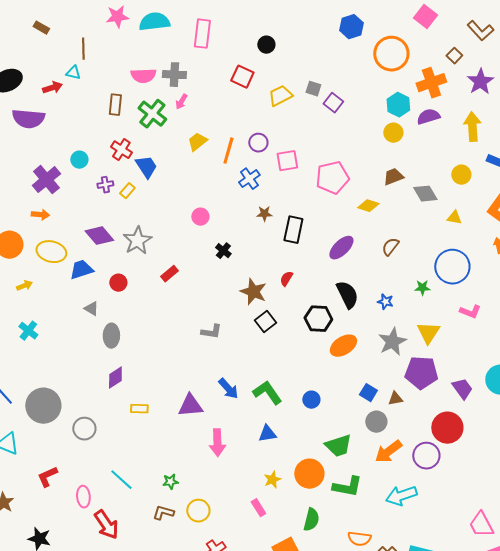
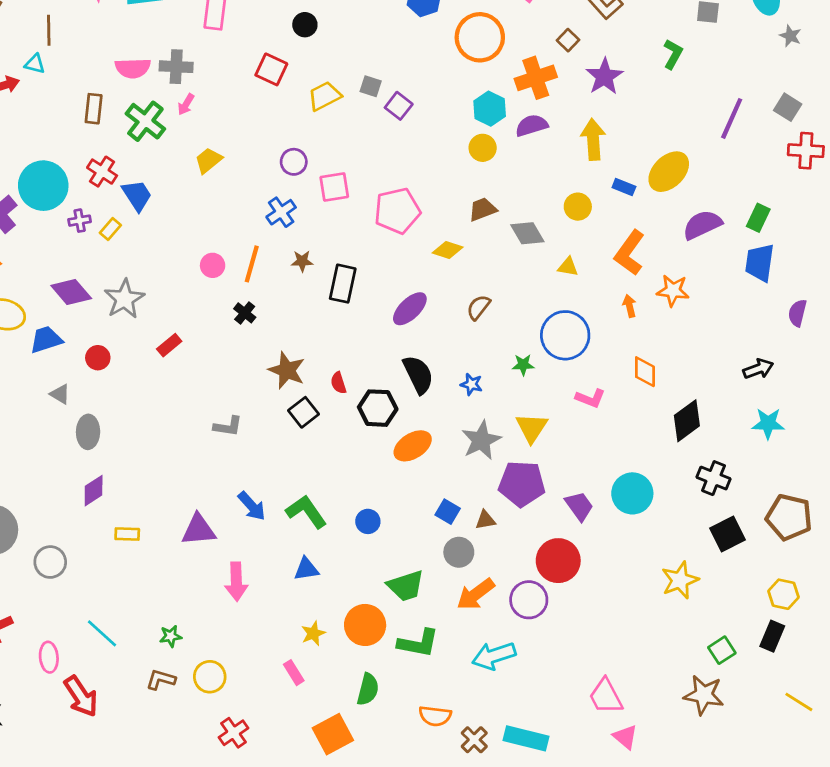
orange line: (228, 151) -> (252, 264), moved
cyan circle: (79, 160) -> (43, 186), size x2.0
red semicircle: (286, 279) -> (338, 383), moved, turned -49

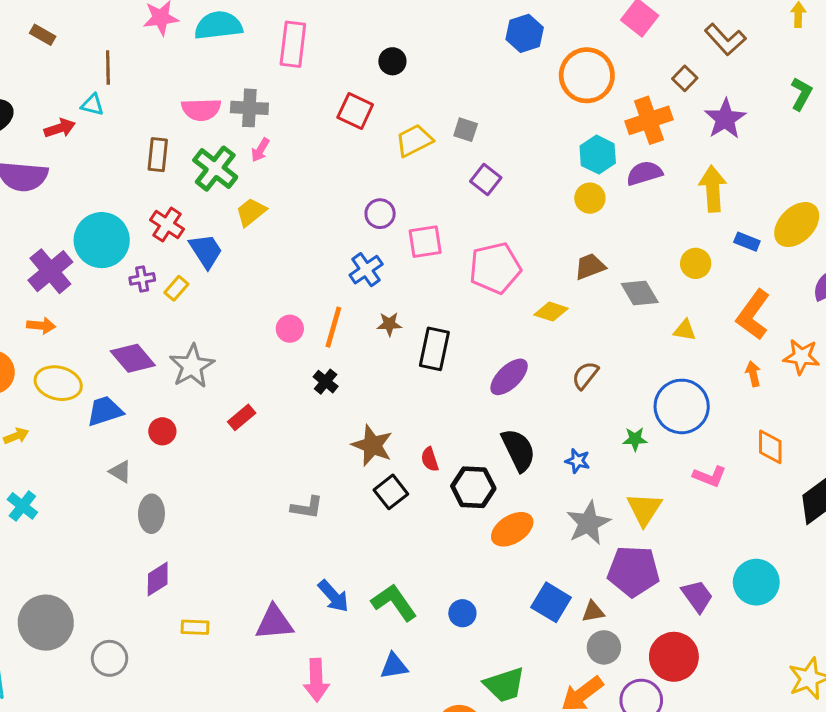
purple square: (399, 106) -> (486, 179), moved
yellow trapezoid: (208, 160) -> (251, 212), moved
blue square: (448, 512) -> (551, 602), size x1.4
gray circle: (459, 552) -> (604, 647), moved

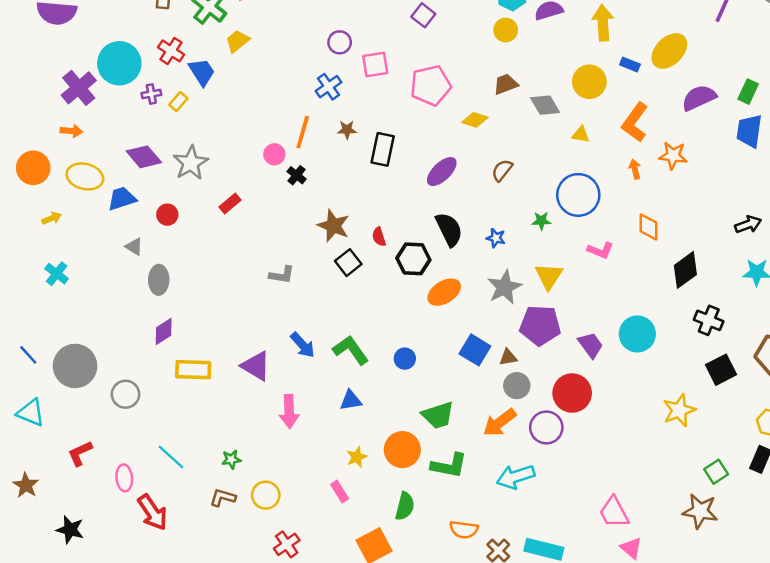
yellow circle: (696, 263) -> (589, 82), size x1.4
pink circle: (290, 329) -> (274, 154), moved
purple triangle: (274, 623) -> (256, 366), turned 36
yellow rectangle: (195, 627) -> (193, 370), size x1.6

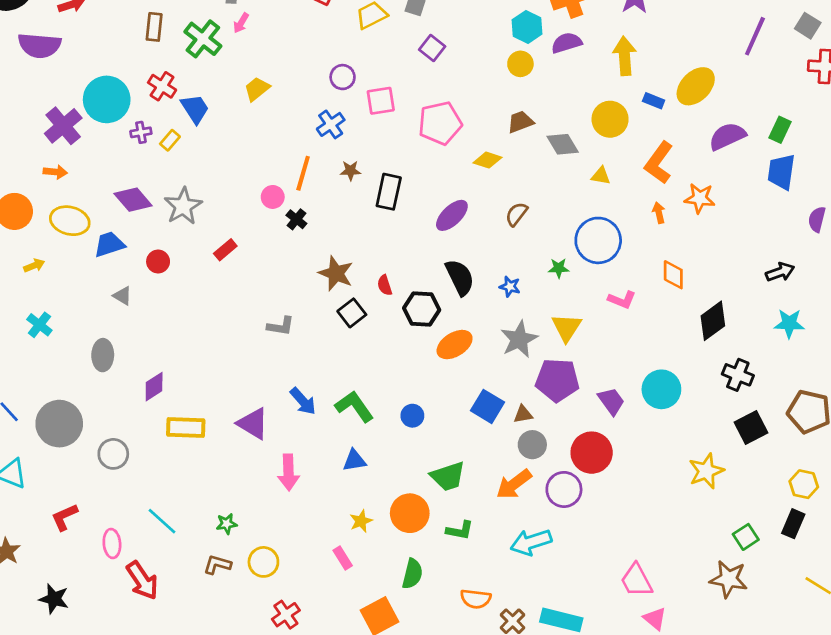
yellow trapezoid: (237, 41) -> (257, 89), moved
gray ellipse: (159, 280) -> (103, 355), moved
green L-shape: (449, 466) -> (460, 530), size x0.7

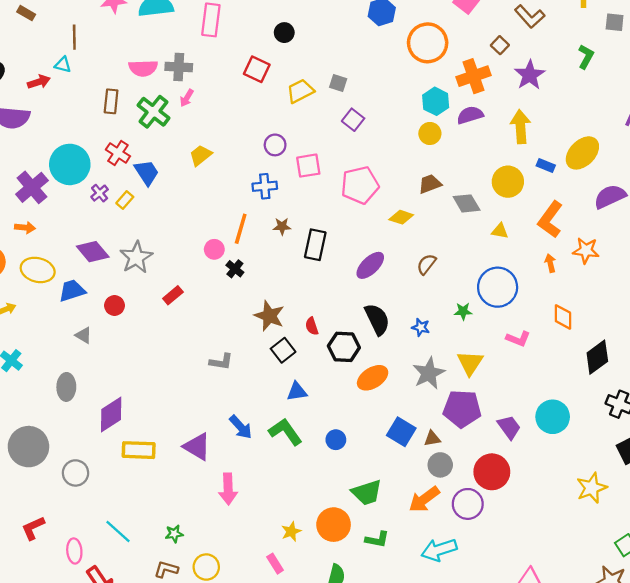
blue cross: (331, 124) -> (265, 186), turned 30
purple cross: (141, 132) -> (100, 193), turned -30
purple diamond: (154, 387) -> (111, 414), size x1.4
blue triangle: (354, 460) -> (297, 392), moved

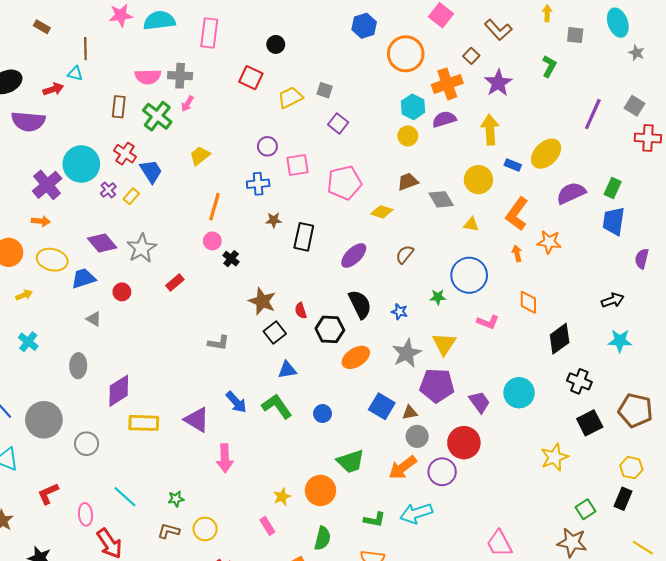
orange line: (241, 229) -> (214, 207), moved
green L-shape: (377, 539) -> (375, 520), moved

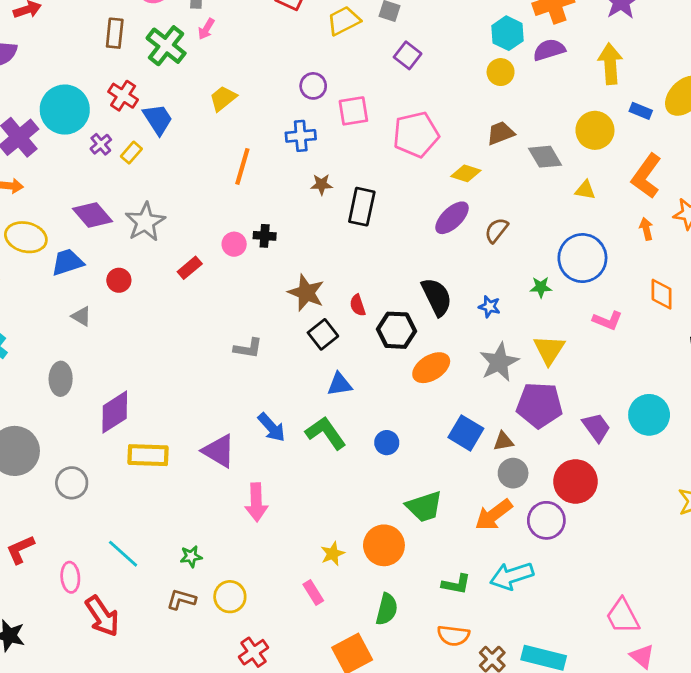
pink circle: (212, 241) -> (234, 244), moved
purple ellipse: (354, 255) -> (452, 218), moved
black cross: (231, 259) -> (265, 236), turned -35

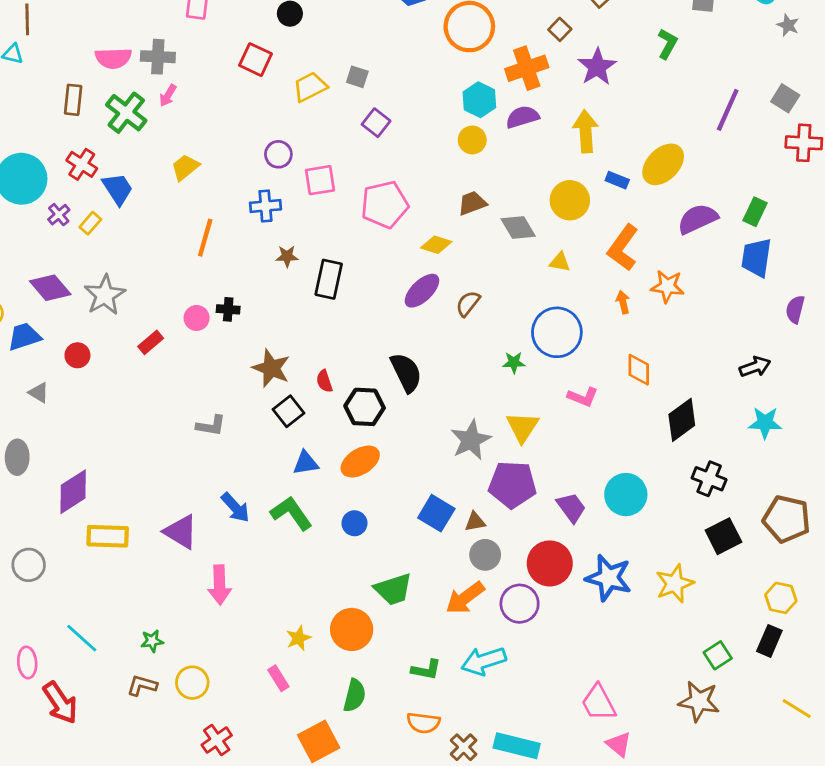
blue star: (489, 307) -> (609, 578), moved, size x2.0
orange ellipse: (431, 368) -> (360, 462), moved

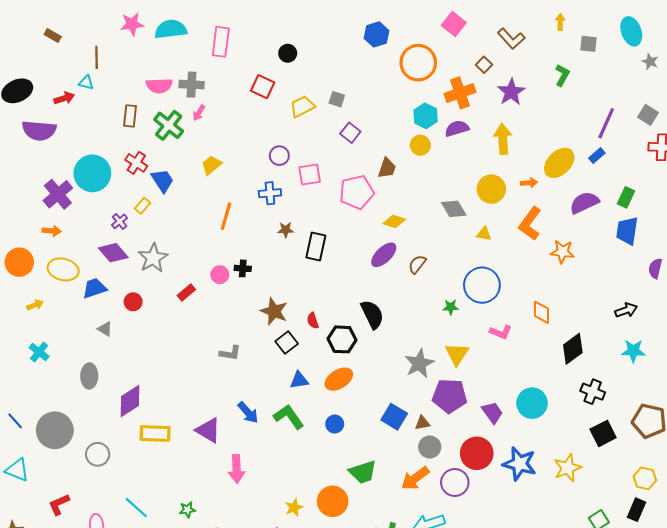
blue rectangle: (617, 180) -> (597, 156), moved, turned -63
brown trapezoid: (472, 203) -> (387, 168), moved, turned 130
purple cross: (59, 215) -> (120, 221), moved
orange arrow: (623, 302) -> (529, 183), moved, turned 98

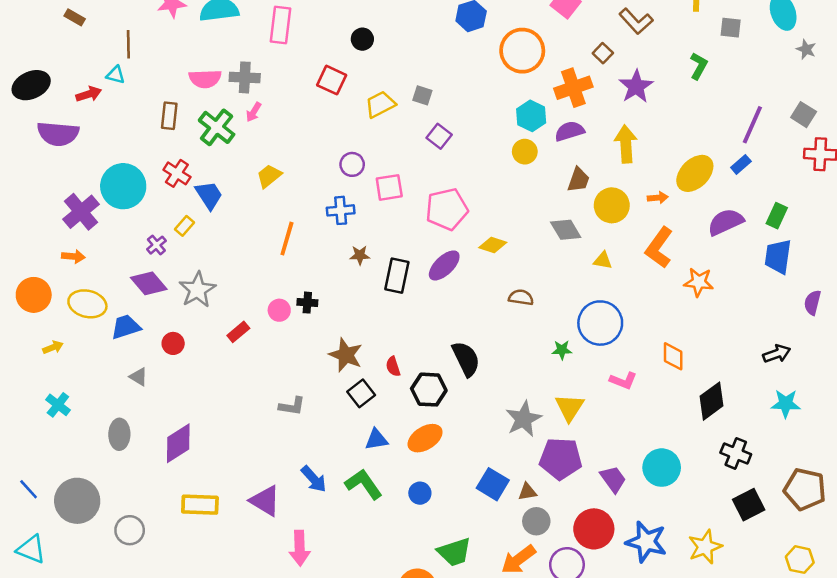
brown trapezoid: (387, 168) -> (578, 180), moved
purple ellipse: (384, 255) -> (444, 265), moved
brown semicircle: (417, 264) -> (521, 297), turned 60
purple diamond: (130, 401) -> (178, 443), moved

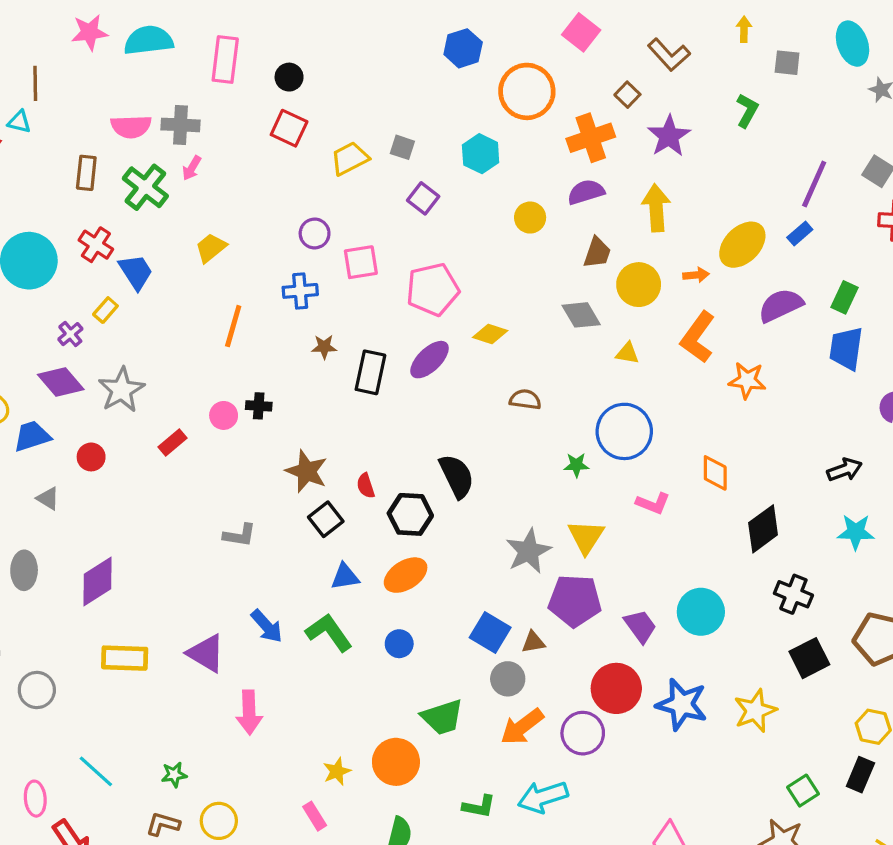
black circle: (362, 39) -> (289, 77), moved
cyan hexagon: (531, 116) -> (481, 154), moved
gray circle: (536, 521) -> (508, 679), moved

